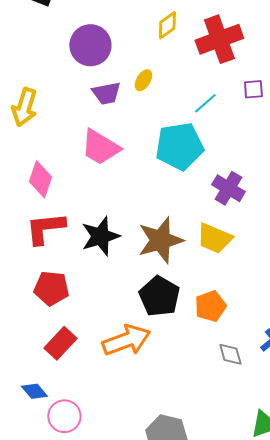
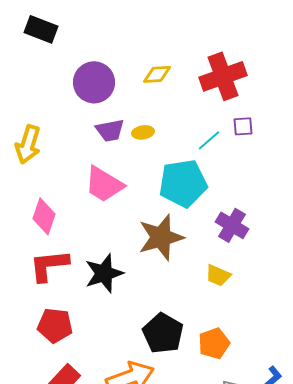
yellow diamond: (167, 25) -> (157, 74), moved, turned 32
yellow ellipse: (143, 80) -> (143, 132), moved, turned 50
purple square: (253, 89) -> (243, 126), moved
yellow trapezoid: (214, 238) -> (218, 275), size x0.7
brown star: (160, 240) -> (161, 237), moved

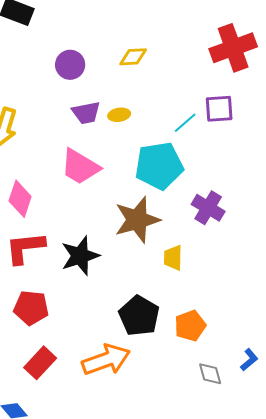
red cross: (223, 76) -> (233, 48), moved
purple circle: (94, 82) -> (70, 65), size x0.7
purple square: (243, 126) -> (219, 109), size x1.4
yellow trapezoid: (218, 275) -> (173, 258), moved, turned 68

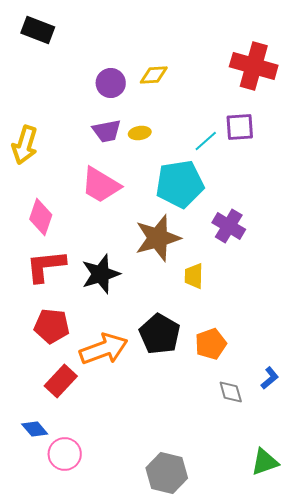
red cross: (233, 48) -> (254, 66), turned 36
purple circle: (70, 65) -> (111, 83), moved
orange arrow: (106, 360) -> (104, 349), moved

